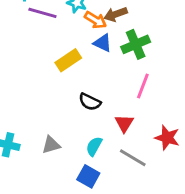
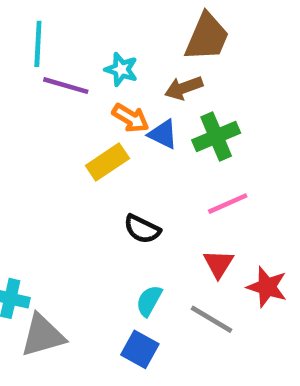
orange arrow: (95, 20) -> (131, 118), moved
pink line: (143, 86) -> (228, 204), turned 45
red triangle: (124, 123) -> (218, 264), moved
gray triangle: (51, 145) -> (43, 335), moved, size x1.5

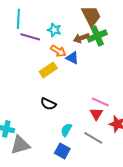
brown trapezoid: (207, 37) -> (91, 16), turned -50
green cross: (216, 136) -> (97, 36), moved
pink line: (228, 204) -> (100, 102), moved, turned 48
black semicircle: (142, 229) -> (48, 104), moved

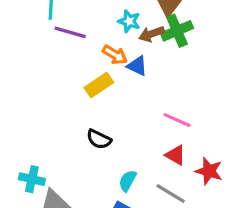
cyan star: (54, 30) -> (129, 21), moved
pink line: (100, 102) -> (177, 120), moved
red triangle: (96, 114) -> (175, 155), turned -32

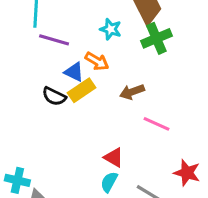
brown arrow: (152, 34) -> (132, 92), moved
blue triangle: (137, 66) -> (74, 72), moved
black semicircle: (99, 139) -> (54, 96), moved
red triangle: (175, 155) -> (114, 157), moved

